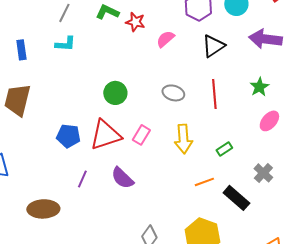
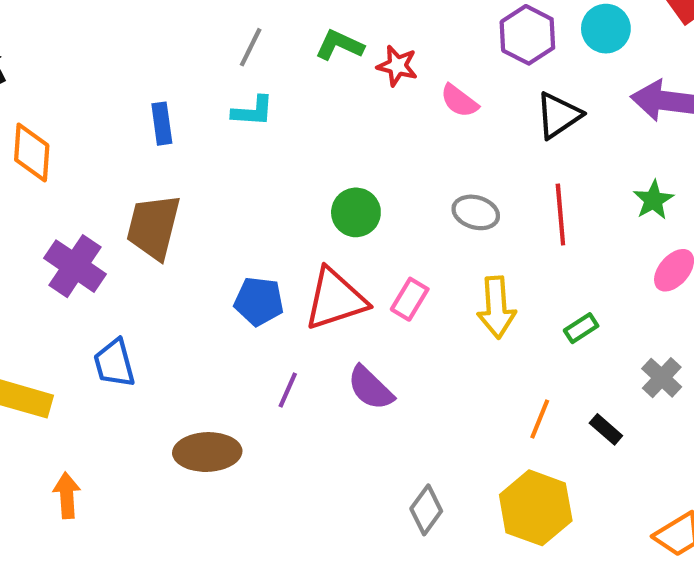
pink semicircle: (165, 39) -> (459, 101), turned -102
orange line: (204, 182) -> (540, 419), moved, turned -48
black rectangle: (236, 198) -> (606, 429), size x0.6

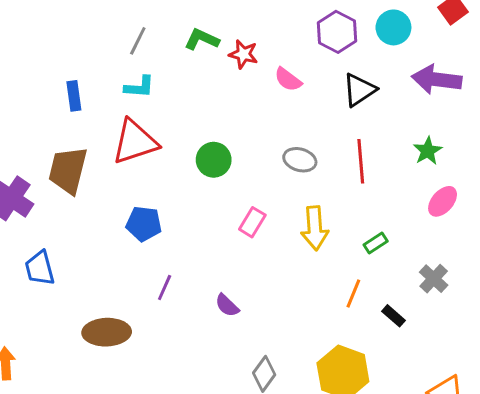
red triangle: (335, 299) -> (135, 142), moved
purple semicircle: (370, 388) -> (227, 305), moved, size x0.7
orange line: (540, 419) -> (353, 294), moved

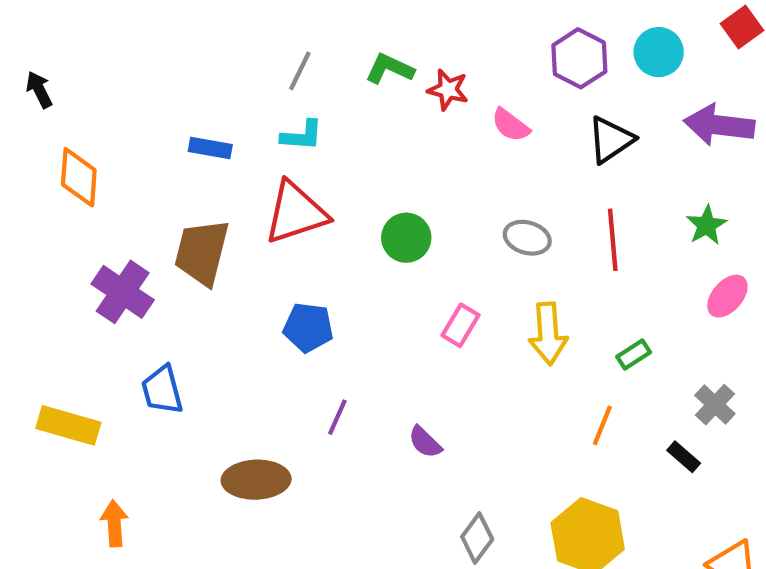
blue rectangle: (74, 96) -> (210, 148), turned -72
black rectangle: (393, 316) -> (684, 457), moved

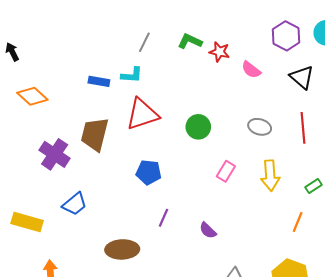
cyan L-shape: (302, 135) -> (132, 75), moved
black triangle: (611, 140) -> (302, 77), turned -45
orange diamond: (79, 177) -> (32, 96), turned -52
blue trapezoid: (162, 390) -> (75, 204), turned -115

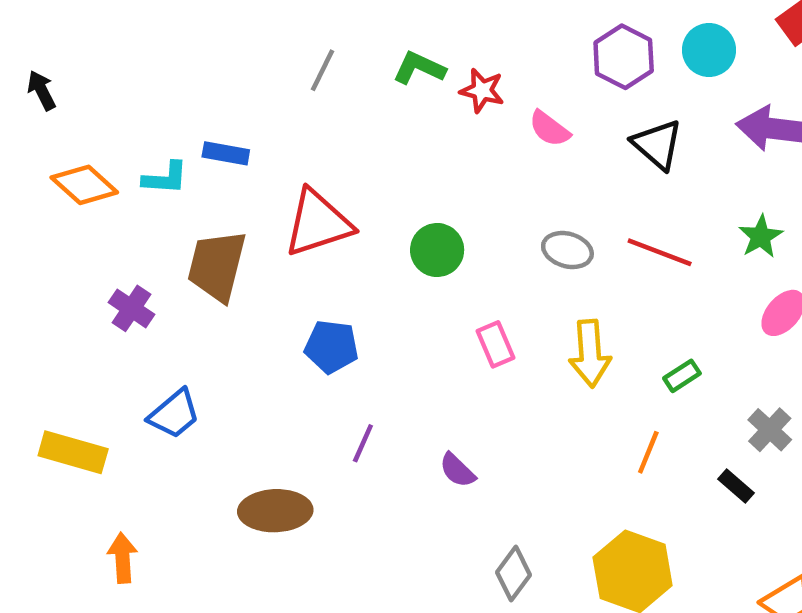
cyan L-shape: (132, 75) -> (165, 178), moved
red line: (303, 128) -> (660, 252), turned -64
purple cross: (55, 154) -> (131, 308), size x0.7
pink rectangle: (226, 171) -> (496, 344), turned -54

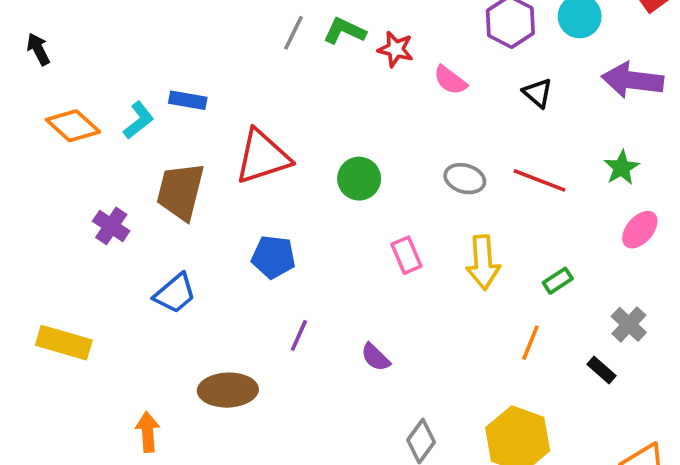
gray line: (322, 70) -> (293, 33), moved
black triangle: (657, 144) -> (538, 93), size x0.7
cyan L-shape: (165, 178) -> (139, 120), turned -42
blue trapezoid: (174, 414) -> (175, 293), moved
orange arrow: (122, 558) -> (148, 432), moved

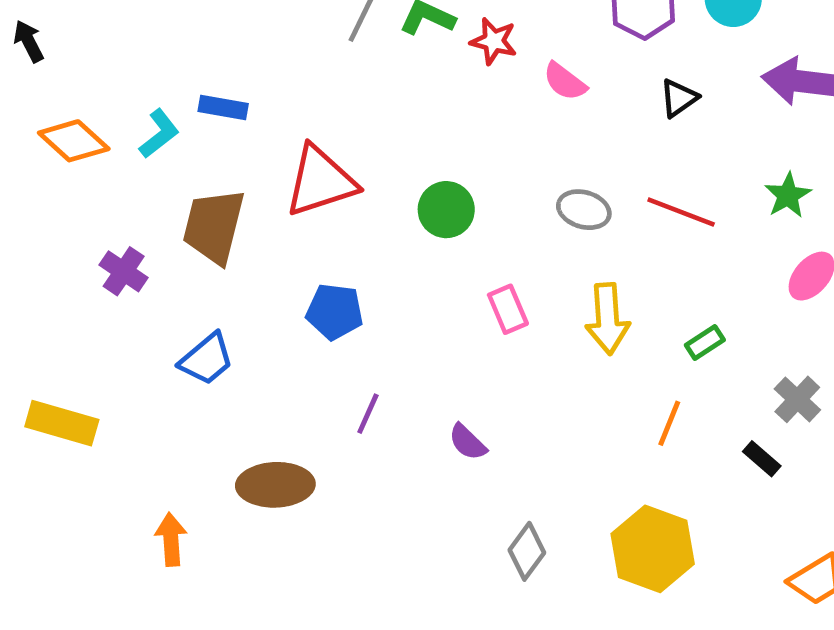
black triangle: (538, 93) -> (679, 98), turned 44

